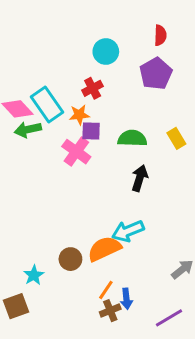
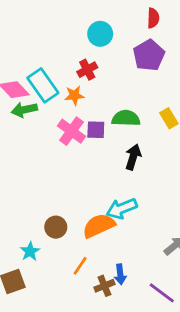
purple square: (91, 131) -> (96, 130), moved
brown circle: (70, 259) -> (56, 227), moved
orange line: (106, 290) -> (80, 266), moved
purple line: (169, 318) -> (162, 293), turned 68

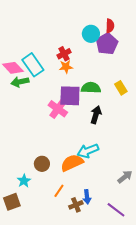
red semicircle: (153, 18) -> (110, 26), moved
cyan circle: (100, 34) -> (91, 34), moved
orange star: (74, 95) -> (66, 67), moved
purple square: (96, 130) -> (70, 96), size x1.6
pink cross: (72, 131) -> (58, 109), moved

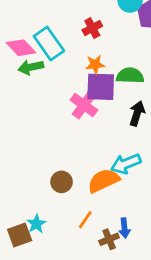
orange star: (66, 67) -> (95, 64), moved
cyan star: (24, 181) -> (36, 224), moved

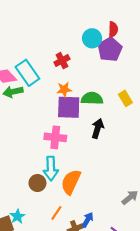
pink cross: (84, 105) -> (55, 137), moved, turned -30
cyan arrow: (126, 164) -> (51, 169), moved, turned -70
orange semicircle: (103, 180) -> (71, 182), turned -40
blue arrow: (124, 228) -> (88, 220), turned -144

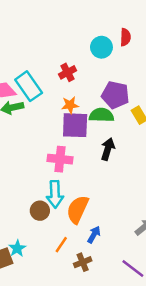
purple pentagon: (110, 49) -> (115, 95), moved, turned -30
blue arrow: (88, 220) -> (94, 235), moved

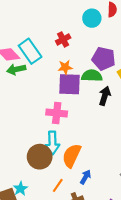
black arrow: (108, 149) -> (105, 96), moved
brown circle: (40, 211) -> (40, 157), size x1.5

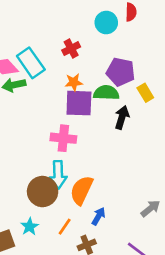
cyan star: (20, 189) -> (30, 227), moved

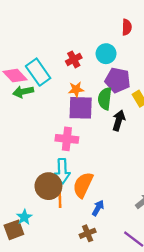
cyan circle: (106, 23) -> (106, 54), moved
green semicircle: (106, 93) -> (105, 99), turned -85
cyan star: (30, 227) -> (24, 217), moved
orange line: (65, 227) -> (60, 200), moved, turned -35

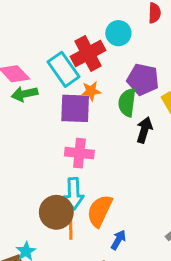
cyan circle: (106, 54) -> (118, 33), moved
red cross: (74, 59) -> (88, 53), size x1.6
cyan rectangle: (38, 72) -> (64, 69), moved
purple square: (81, 108) -> (75, 108), moved

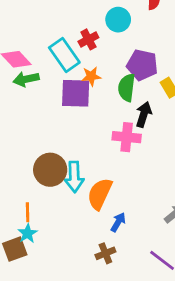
red cross: (88, 53) -> (88, 39), size x0.6
pink cross: (79, 153) -> (127, 137), moved
brown circle: (56, 212) -> (50, 170), moved
orange line: (71, 230) -> (28, 212), moved

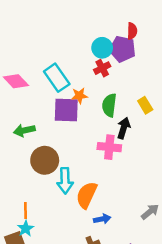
red cross: (88, 39) -> (102, 68), moved
purple pentagon: (142, 65) -> (122, 49), moved
green arrow: (26, 79) -> (24, 130), moved
brown circle: (50, 170) -> (45, 160), moved
blue arrow: (118, 222) -> (102, 219), turned 49

